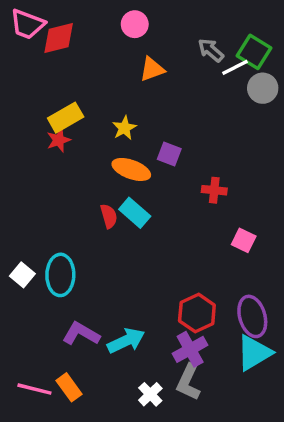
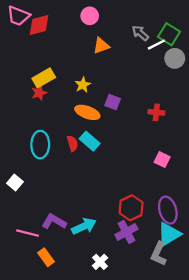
red cross: (214, 190) -> (156, 112), moved
cyan ellipse: (60, 275) -> (40, 145), moved
gray L-shape: (188, 382) -> (159, 254), moved
pink line: (34, 389) -> (28, 233), moved

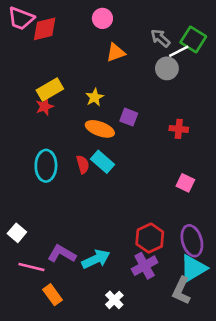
gray circle: (175, 58) -> (167, 68), moved
white square: (15, 183) -> (17, 233), moved

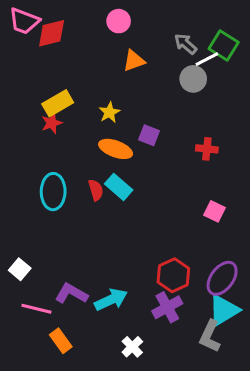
purple ellipse: (192, 241) -> (222, 278), turned 52

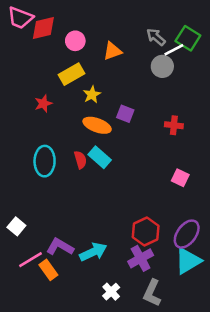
pink circle: (119, 21) -> (75, 41), moved
yellow rectangle: (58, 103) -> (71, 74), moved
pink line: (36, 309) -> (31, 260), turned -45
gray L-shape: (210, 336) -> (152, 293), moved
orange rectangle: (61, 341) -> (48, 270), moved

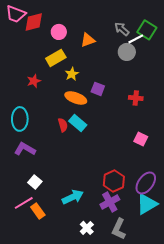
cyan ellipse: (45, 161) -> (20, 119), moved
white square: (16, 226) -> (35, 182), moved
purple L-shape: (60, 247) -> (25, 149), moved

